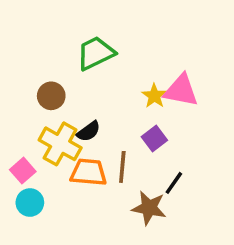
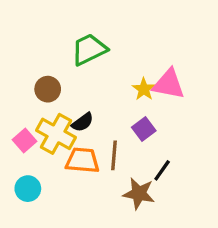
pink square: (23, 171) -> (24, 141), moved

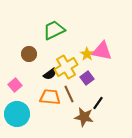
yellow cross: (56, 134) -> (66, 67), moved, turned 30
brown line: (114, 155) -> (69, 94), turned -30
cyan circle: (28, 189) -> (17, 114), size x1.6

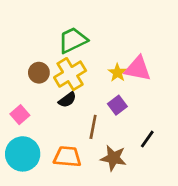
yellow cross: (66, 67) -> (70, 74), moved
brown line: (69, 94) -> (93, 127), turned 36
orange trapezoid: (50, 97) -> (67, 157), moved
black line: (98, 103) -> (147, 139), moved

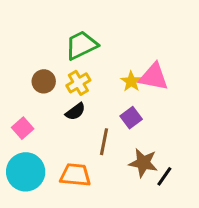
yellow cross: (70, 74) -> (78, 83), size x0.7
black line: (147, 139) -> (164, 176), moved
brown star: (113, 158) -> (143, 163), moved

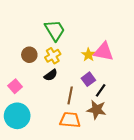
green trapezoid: (81, 45) -> (55, 30), turned 85
orange trapezoid: (75, 175) -> (70, 120), moved
black line: (164, 176) -> (101, 90), moved

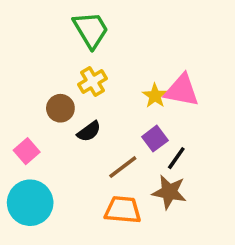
green trapezoid: (55, 30) -> (91, 30), moved
brown circle: (29, 55) -> (60, 108), moved
yellow cross: (53, 56) -> (93, 81), moved
brown line: (70, 95) -> (123, 167), turned 42

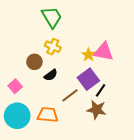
yellow cross: (93, 81) -> (53, 47), turned -35
purple square: (155, 139) -> (88, 79), size x1.5
orange trapezoid: (123, 210) -> (48, 115), moved

